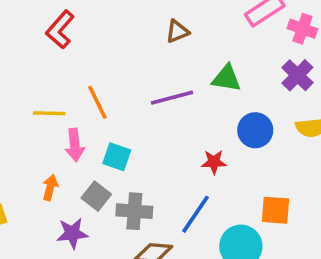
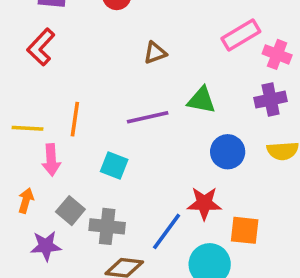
purple cross: (297, 75) -> (271, 100), turned 32
orange line: (97, 102) -> (75, 119), turned 32
cyan square: (117, 157) -> (114, 166), moved
red star: (214, 162) -> (204, 203), moved, size x1.4

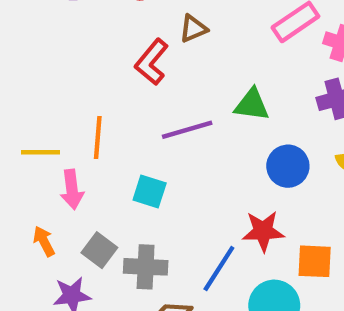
red L-shape: (41, 47) -> (152, 62), moved
brown triangle: (155, 53) -> (193, 29), moved
orange arrow: (26, 201) -> (44, 241), turned -40

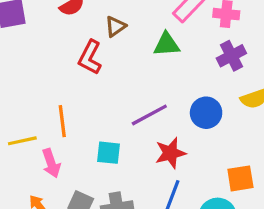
green triangle: (252, 105) -> (166, 44), moved
purple line: (187, 130) -> (149, 115), moved
red star: (263, 231) -> (170, 153), moved

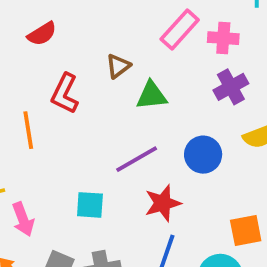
brown triangle: (115, 26) -> (118, 66), moved
green triangle: (166, 44) -> (152, 95), moved
orange line: (62, 121) -> (28, 130), moved

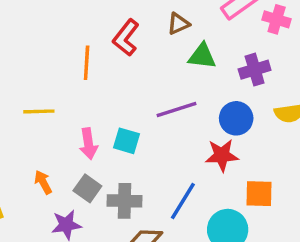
purple cross: (231, 87) -> (255, 70), moved
red star: (163, 203) -> (222, 155), moved
pink arrow: (23, 219) -> (88, 144), moved

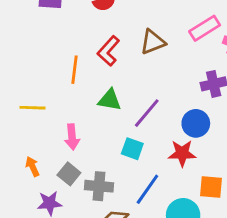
brown triangle: (178, 24) -> (153, 42), size x1.4
green triangle: (202, 56) -> (110, 100), moved
purple line: (177, 110) -> (147, 113), turned -36
cyan square: (126, 141) -> (132, 149), moved

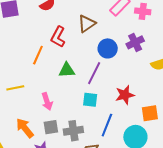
orange line: (75, 70) -> (38, 55), turned 30
blue circle: (196, 123) -> (108, 48), moved
orange arrow: (32, 167) -> (25, 128), size x1.5
gray square: (69, 174) -> (51, 127), turned -35

